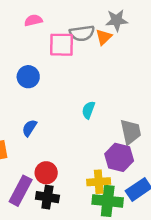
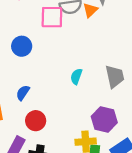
gray trapezoid: (131, 132) -> (115, 76), moved
red circle: (46, 173) -> (36, 121), moved

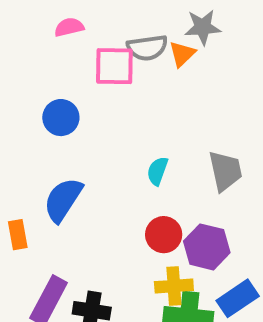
blue semicircle: (23, 93) -> (63, 200), size x1.6
red circle: (36, 121) -> (164, 235), moved

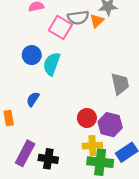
pink square: (114, 66) -> (60, 27), turned 30
cyan semicircle: (157, 171) -> (52, 64), moved, size x1.5
blue semicircle: (63, 200) -> (33, 99), size x0.6

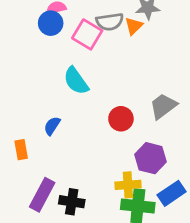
blue circle: (32, 55) -> (51, 23), moved
cyan semicircle: (52, 64) -> (76, 81), turned -55
gray trapezoid: (120, 84) -> (163, 106), turned -115
red circle: (87, 118) -> (121, 119), moved

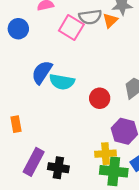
blue circle: (51, 23) -> (18, 29), moved
cyan semicircle: (76, 81) -> (62, 82), moved, turned -45
blue semicircle: (52, 126) -> (42, 72), moved, size x1.5

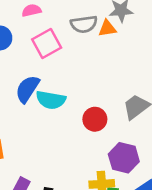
orange triangle: (110, 20) -> (107, 28), turned 35
pink square: (71, 28) -> (47, 43), moved, turned 30

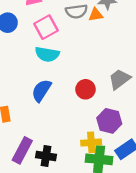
blue semicircle: (27, 89) -> (41, 90), moved
cyan semicircle: (51, 100) -> (47, 54), moved

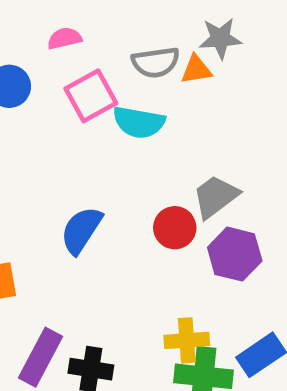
cyan semicircle: (47, 54) -> (139, 122), moved
gray trapezoid: (119, 79) -> (216, 197), moved
purple hexagon: (109, 121) -> (235, 254), moved

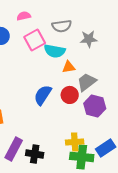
gray star: (220, 38) -> (89, 39), moved
orange triangle: (196, 70) -> (69, 67), moved
blue semicircle: (81, 230) -> (43, 95), moved

